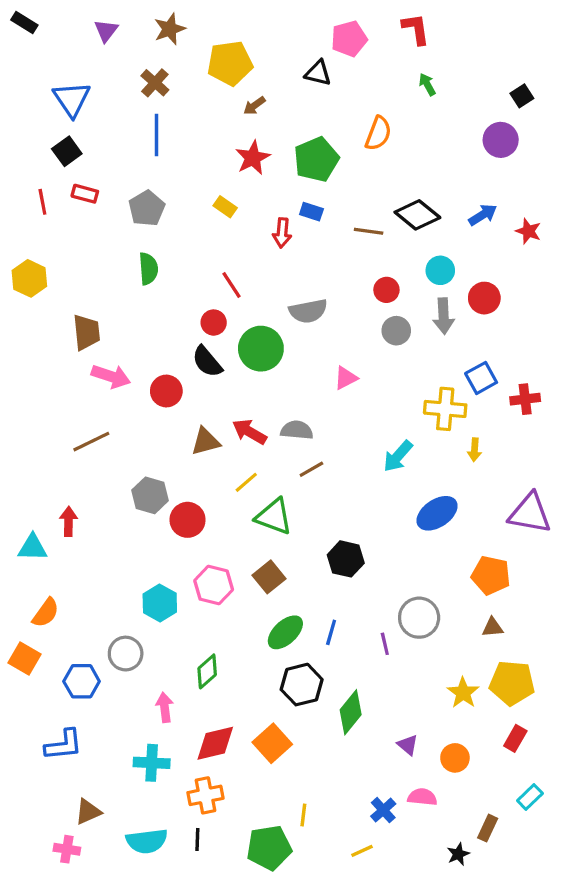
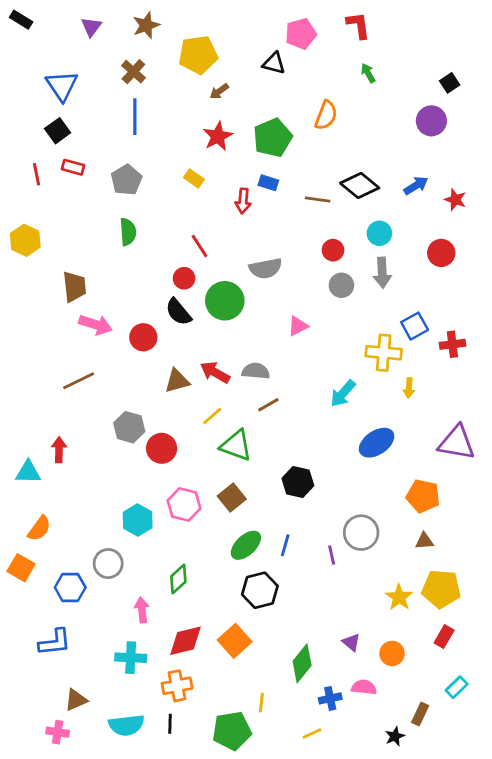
red circle: (484, 298) -> (441, 253), moved
green diamond: (351, 712) -> (302, 663), moved
blue cross: (383, 810) -> (330, 698), turned 30

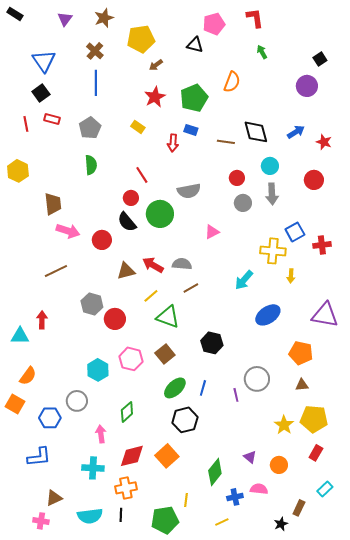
black diamond: (360, 185) -> (256, 132), turned 36

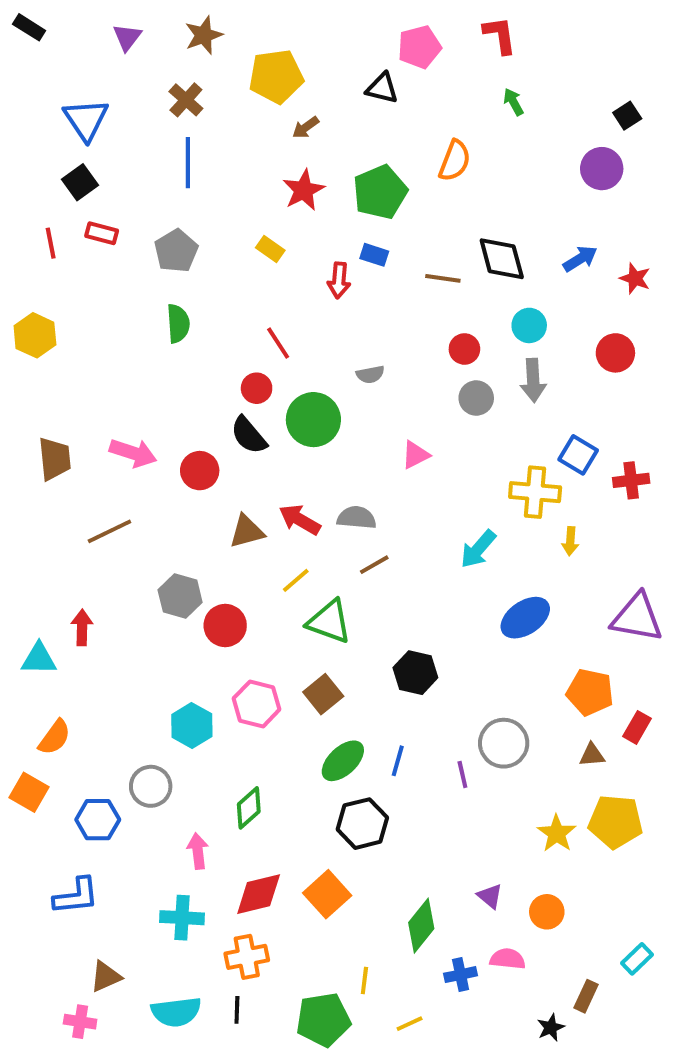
gray semicircle: (189, 191) -> (370, 374), size x0.6
brown trapezoid: (53, 204) -> (55, 459), moved
blue square: (295, 232) -> (578, 455), turned -30
red rectangle: (316, 453) -> (637, 727), moved
yellow line: (222, 522) -> (410, 1024), moved

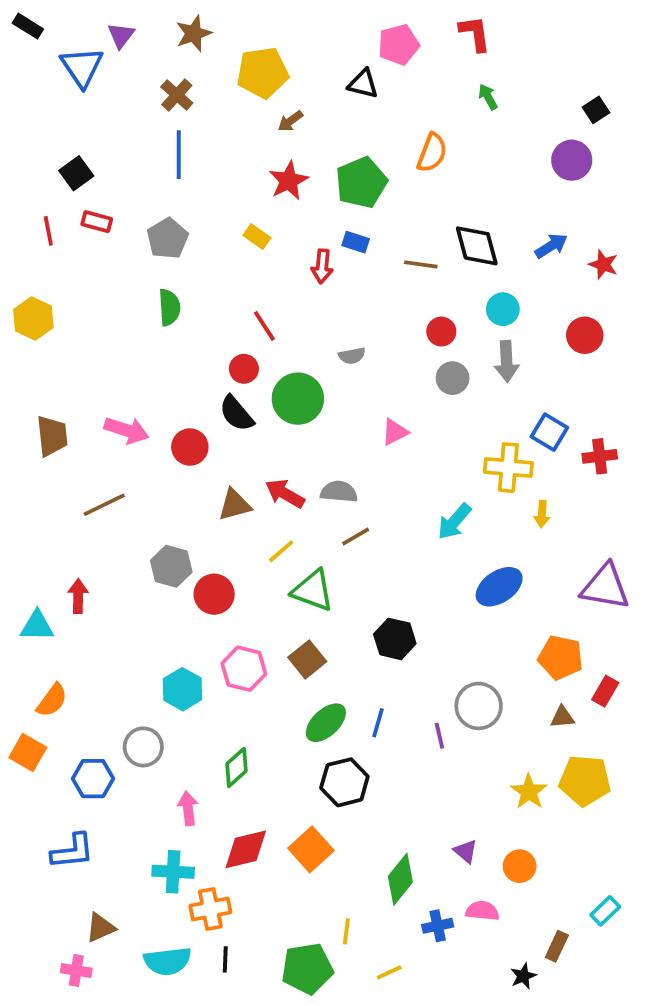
blue triangle: (86, 120) -> (82, 67), moved
orange cross: (247, 957) -> (210, 909), moved

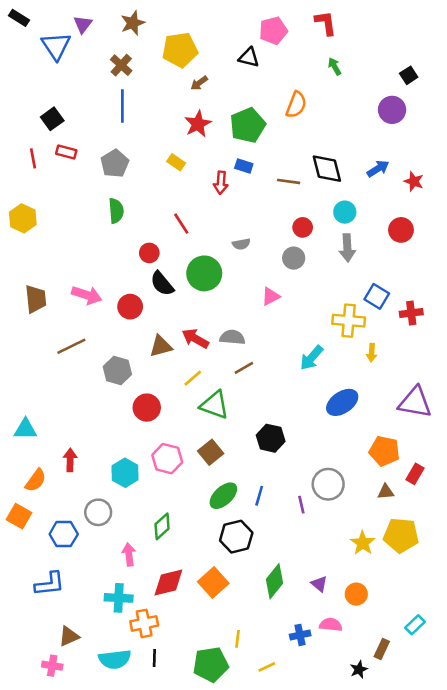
red circle: (244, 369) -> (149, 253), moved
gray circle: (453, 378) -> (294, 258), moved
gray hexagon: (171, 566) -> (117, 370), moved
red arrow: (78, 596) -> (70, 460), moved
green diamond: (400, 879) -> (275, 581), moved

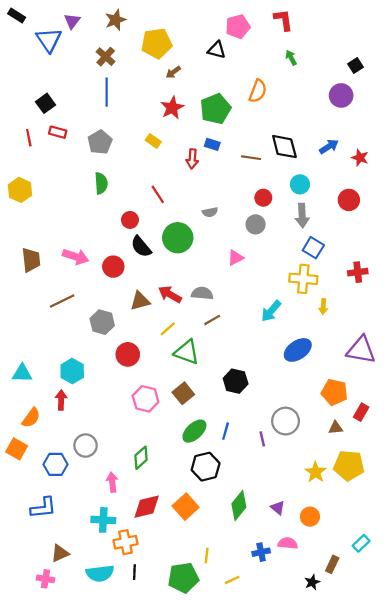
blue square: (377, 296) -> (313, 248), moved
cyan hexagon: (125, 473) -> (72, 371), moved

